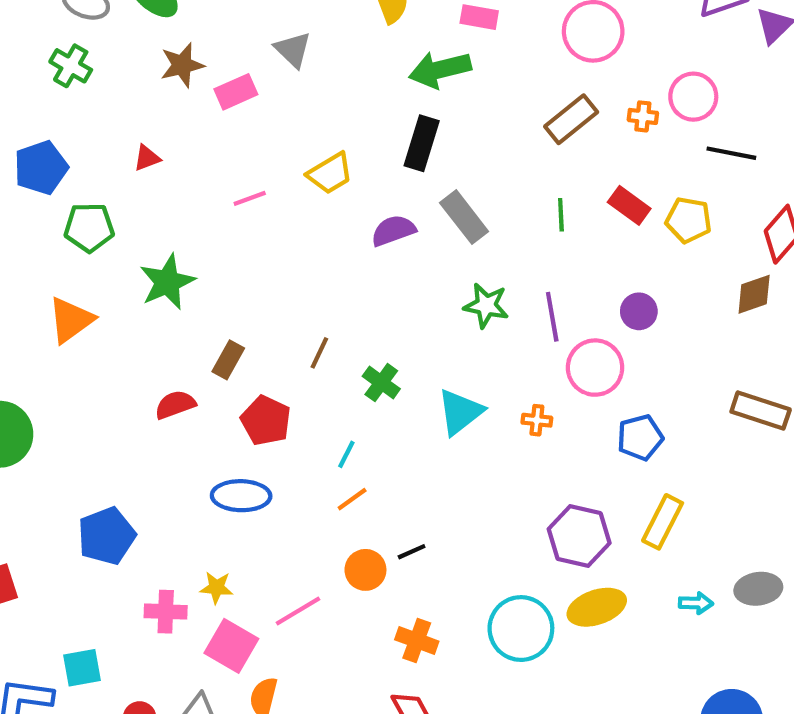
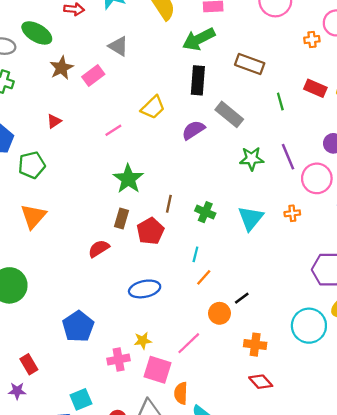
brown rectangle: (571, 119) -> (250, 64), moved, turned 72
green star: (167, 282) -> (128, 179), moved
red pentagon: (266, 421) -> (150, 231), moved, turned 30

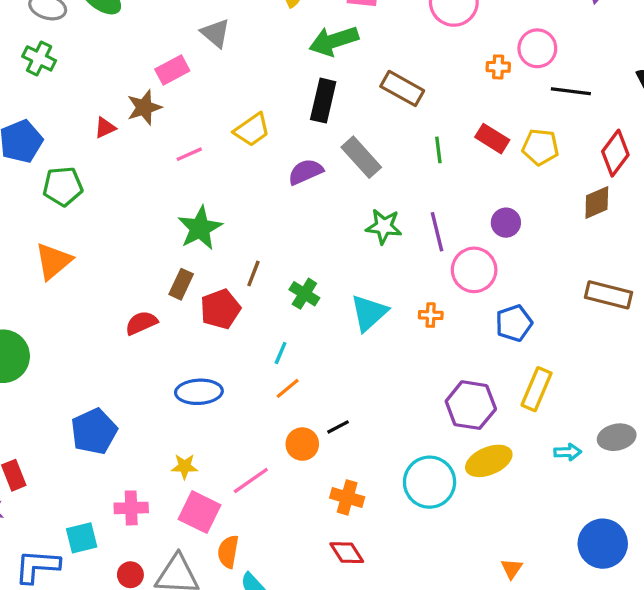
brown star: (61, 68) -> (144, 107), moved
pink cross: (119, 359) -> (131, 508), moved

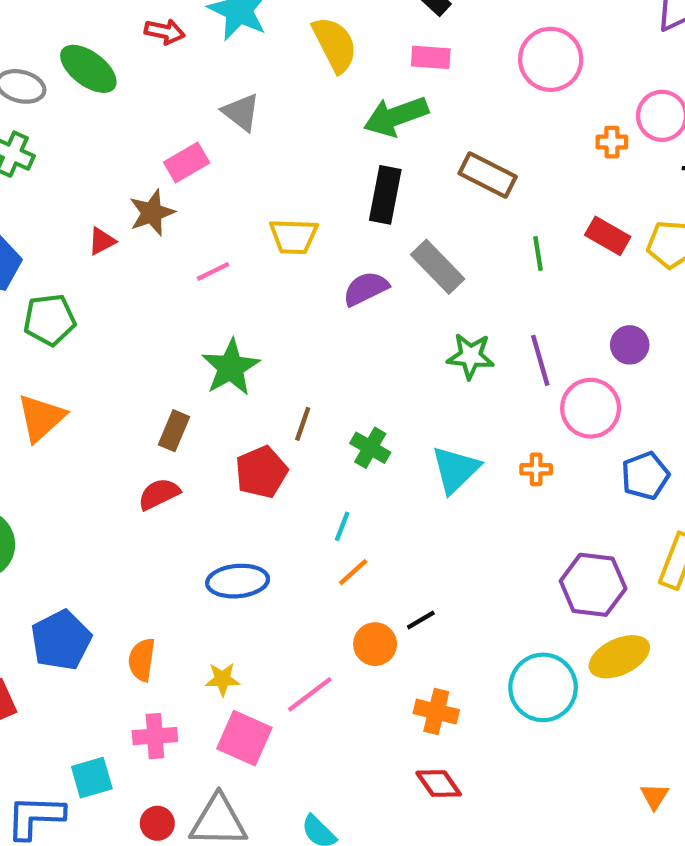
yellow trapezoid: (252, 130) -> (294, 236), turned 39
brown rectangle: (181, 284) -> (174, 431), moved
blue pentagon: (94, 431) -> (61, 640), moved
orange semicircle: (228, 552) -> (142, 660), moved

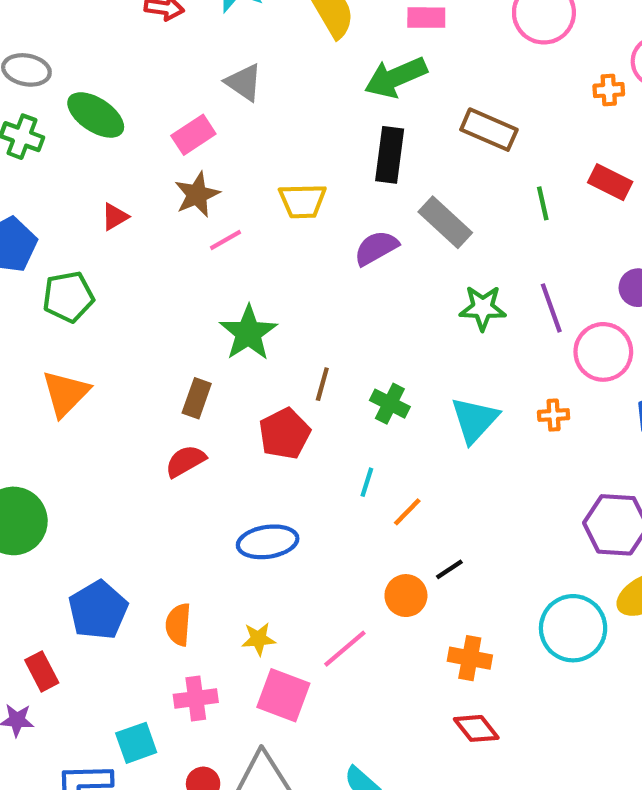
green ellipse: (88, 69) -> (96, 115), moved
brown star: (152, 213) -> (197, 195), moved
orange line: (353, 572) -> (407, 512), moved

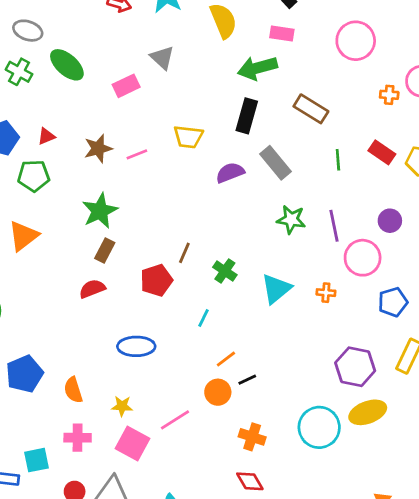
brown star: (197, 195) -> (98, 149), moved
red triangle: (115, 217) -> (46, 136), moved
green star: (248, 333) -> (100, 211), moved
orange line: (407, 512) -> (226, 359), moved
orange semicircle: (178, 624) -> (73, 390), turned -30

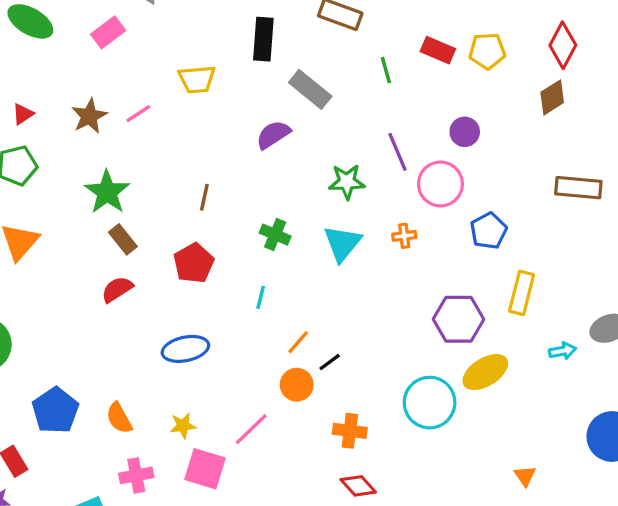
purple semicircle: (230, 173) -> (273, 135), moved
green star: (291, 220) -> (347, 182), moved
brown rectangle: (105, 251) -> (123, 239), turned -55
brown line: (184, 253) -> (204, 197), moved

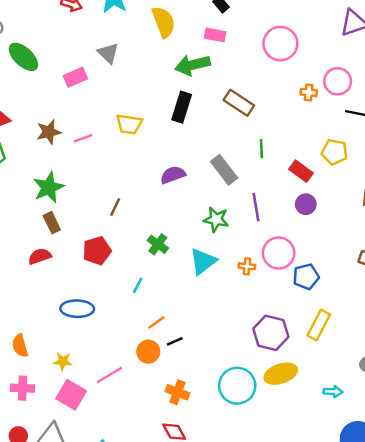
red rectangle: (438, 50) -> (301, 171), moved
gray rectangle: (310, 89) -> (224, 170), moved
pink circle: (440, 184) -> (279, 253), moved
cyan arrow: (562, 351) -> (333, 392), moved

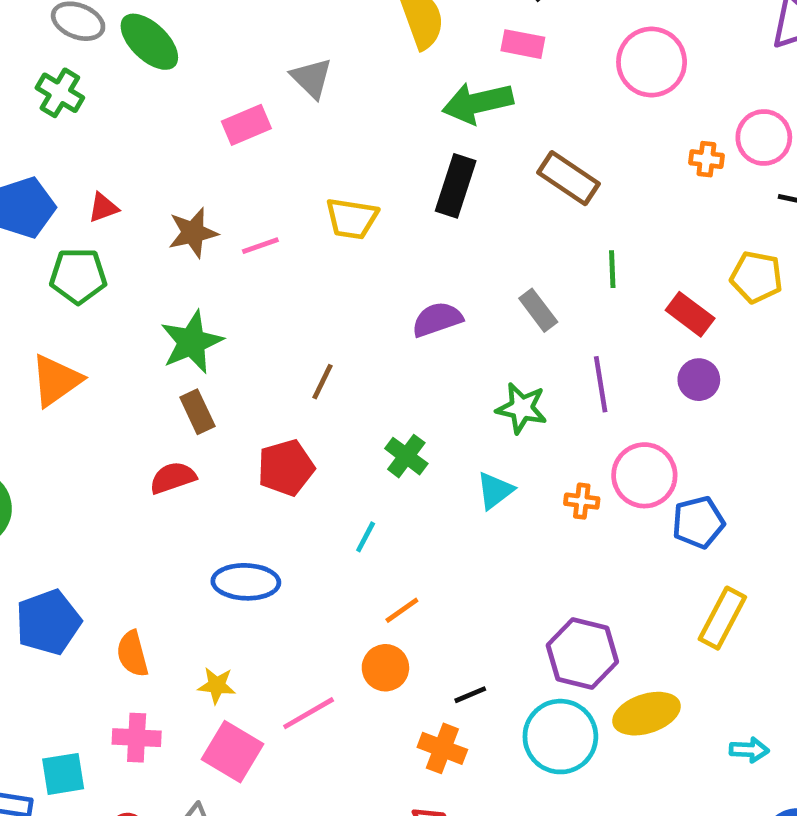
green ellipse: (23, 57) -> (149, 42), moved
gray rectangle: (224, 170) -> (538, 310), size x0.7
cyan triangle: (203, 261) -> (495, 491), size x0.7
purple hexagon: (271, 333) -> (582, 654), moved
black line: (175, 341) -> (470, 695), moved

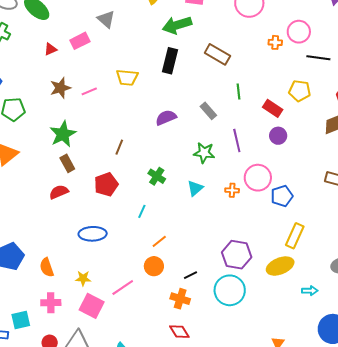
red triangle: (103, 208) -> (50, 49), moved
yellow ellipse: (646, 714) -> (280, 266), moved

